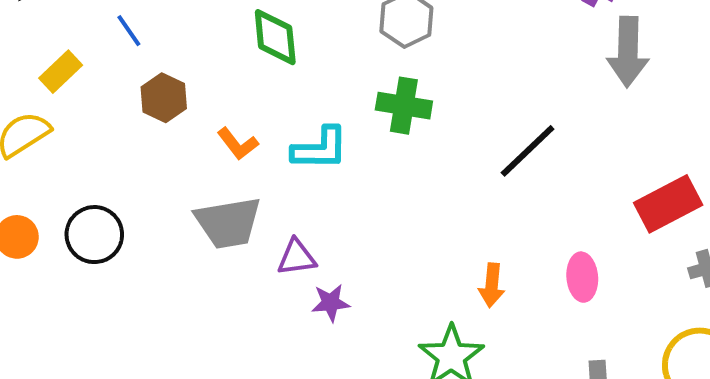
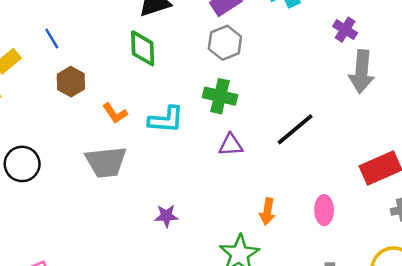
purple triangle: (297, 257) -> (231, 145), moved

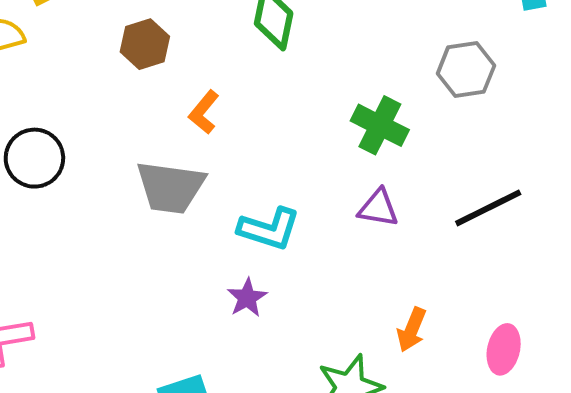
gray hexagon: (225, 43) -> (466, 69), moved
orange L-shape: (115, 113) -> (204, 112), turned 60
cyan L-shape: (166, 120) -> (269, 229), moved
purple star: (166, 216) -> (247, 298), turned 30

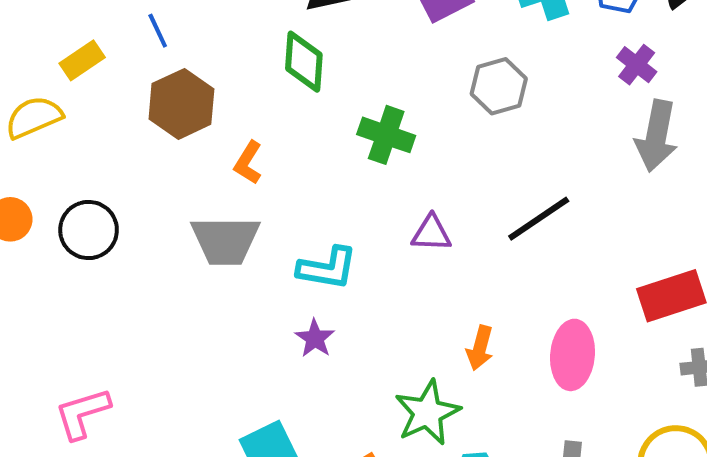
brown hexagon: (145, 44) -> (181, 104), size x1.4
green cross: (380, 125) -> (386, 135), moved
pink ellipse: (504, 349) -> (573, 355), size x1.4

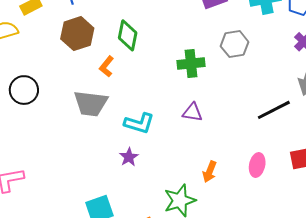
green diamond: (304, 62) -> (128, 35), moved
green cross: (386, 135) -> (191, 64), moved, turned -32
black line: (539, 219) -> (274, 110), moved
pink ellipse: (573, 355) -> (257, 165), moved, size x0.7

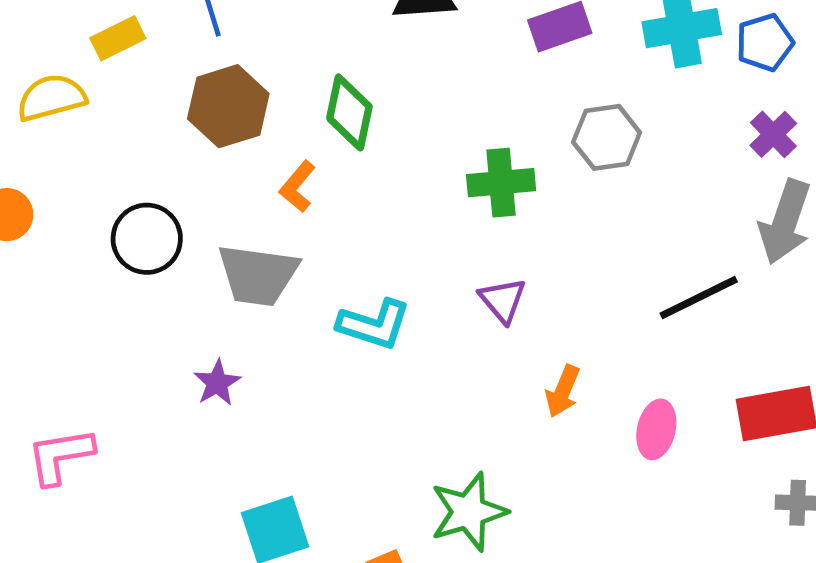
black circle: (24, 90) -> (147, 239), moved
purple triangle: (192, 112) -> (503, 300), turned 40
purple star: (129, 157) -> (217, 383), moved
orange arrow: (210, 172) -> (563, 391), moved

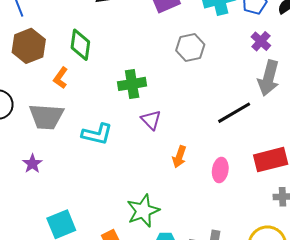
green cross: (501, 183) -> (132, 84), moved

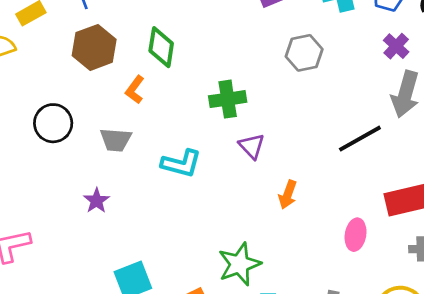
gray trapezoid: (46, 117) -> (116, 140), size x0.7
pink ellipse: (220, 170) -> (356, 235), moved

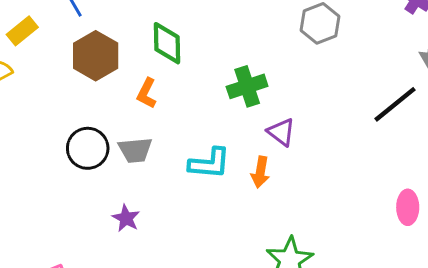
black circle: (53, 123) -> (88, 148), moved
orange arrow: (288, 195) -> (260, 172), moved

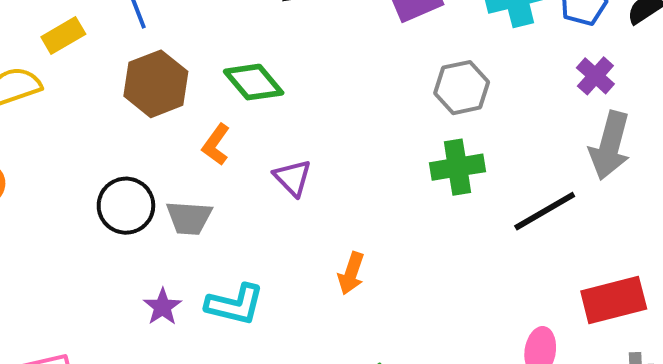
green diamond: (167, 43) -> (254, 82), turned -48
green cross: (247, 86) -> (457, 167), moved
purple triangle: (281, 132) -> (293, 178), moved
cyan L-shape: (209, 163) -> (235, 304), moved

